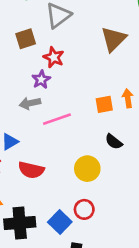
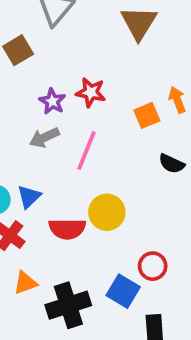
red star: (54, 57) -> (91, 92), moved
pink line: (57, 119) -> (87, 151), turned -36
yellow circle: (87, 169) -> (107, 212), moved

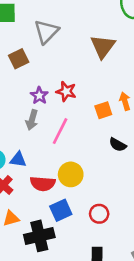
gray arrow: (44, 137) -> (32, 120), turned -54
blue triangle: (29, 197) -> (18, 160), turned 48
blue square: (123, 291) -> (61, 210), moved, turned 30

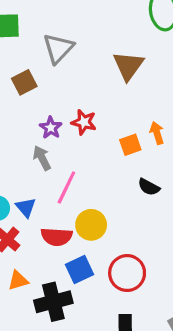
gray arrow: (32, 120) -> (42, 158), turned 138
pink line: (60, 131) -> (66, 187), moved
blue triangle: (18, 160) -> (26, 207), turned 42
red circle: (99, 214) -> (127, 273), size x1.5

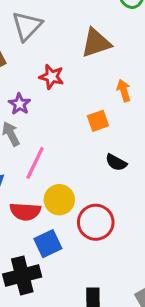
brown triangle: (128, 66) -> (96, 43), turned 36
red star: (84, 122) -> (52, 77), moved
orange arrow: (157, 133) -> (124, 91), moved
red circle: (127, 273) -> (96, 222), moved

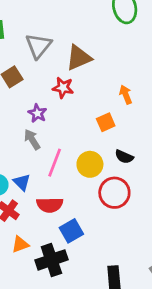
brown triangle: (96, 43) -> (79, 58), moved
yellow circle: (59, 200) -> (90, 164), moved
red circle: (96, 222) -> (114, 193), moved

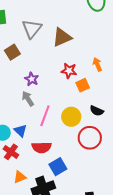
red star: (63, 88) -> (69, 71), moved

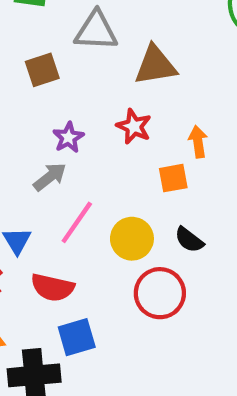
gray triangle: (32, 29) -> (96, 31), turned 40
orange arrow: (97, 64) -> (198, 142), moved
red star: (69, 71) -> (134, 126), moved
gray arrow: (28, 99) -> (50, 177), turned 70

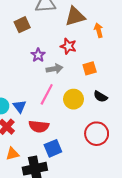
orange arrow: (198, 142) -> (99, 30), moved
gray arrow: (50, 177) -> (54, 69), moved, turned 35
red circle: (160, 293) -> (97, 134), moved

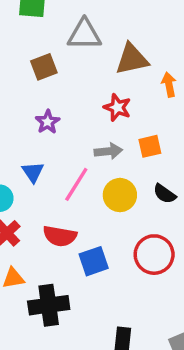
purple star: (38, 55) -> (48, 122), moved
gray arrow: (54, 69) -> (108, 151), moved
blue triangle: (20, 106) -> (33, 172), moved
blue square: (53, 148) -> (94, 261), moved

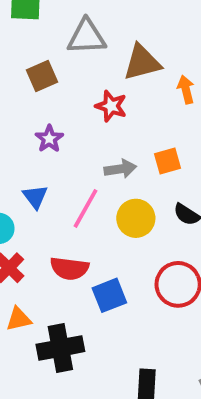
red star: (117, 107) -> (111, 106), moved

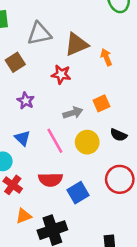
pink line: (86, 208) -> (55, 141), turned -50

